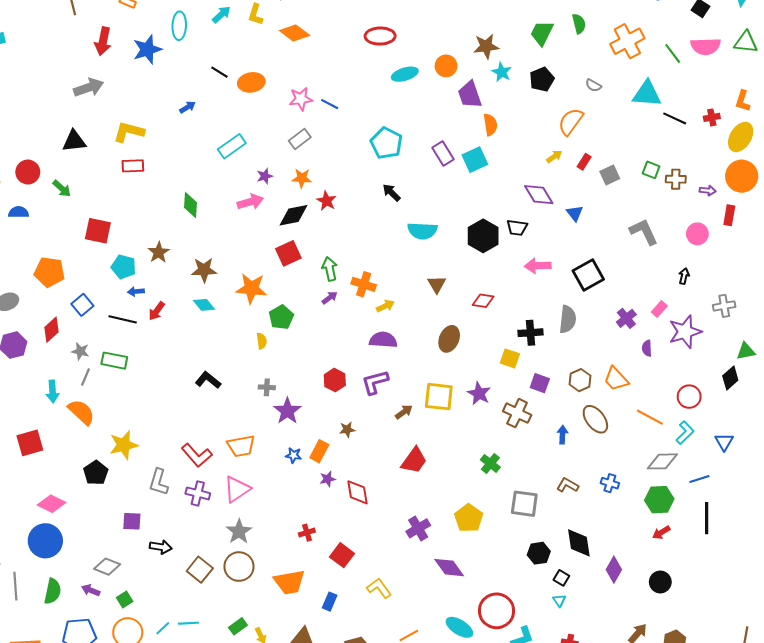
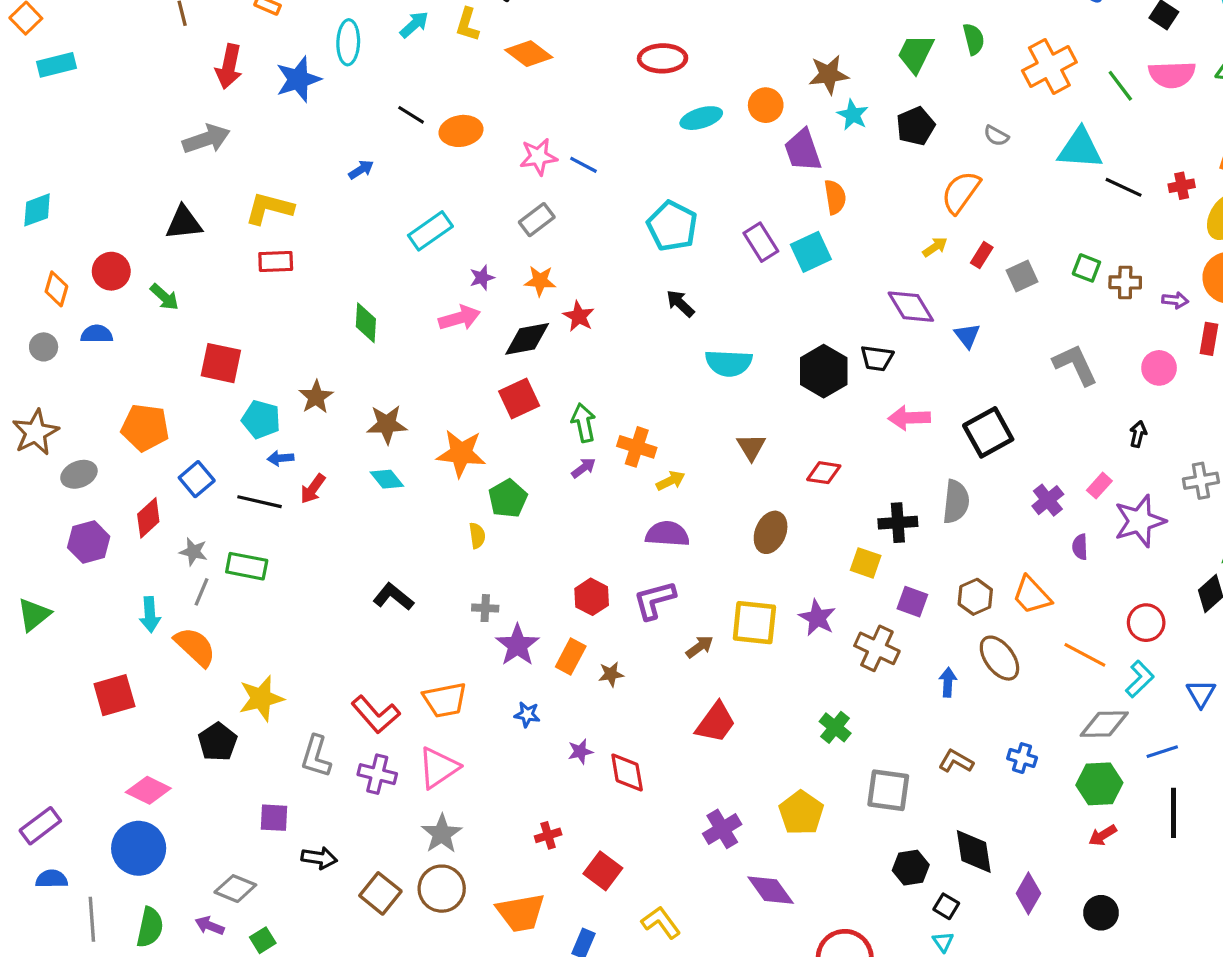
orange rectangle: (319, 451) -> (571, 656), moved

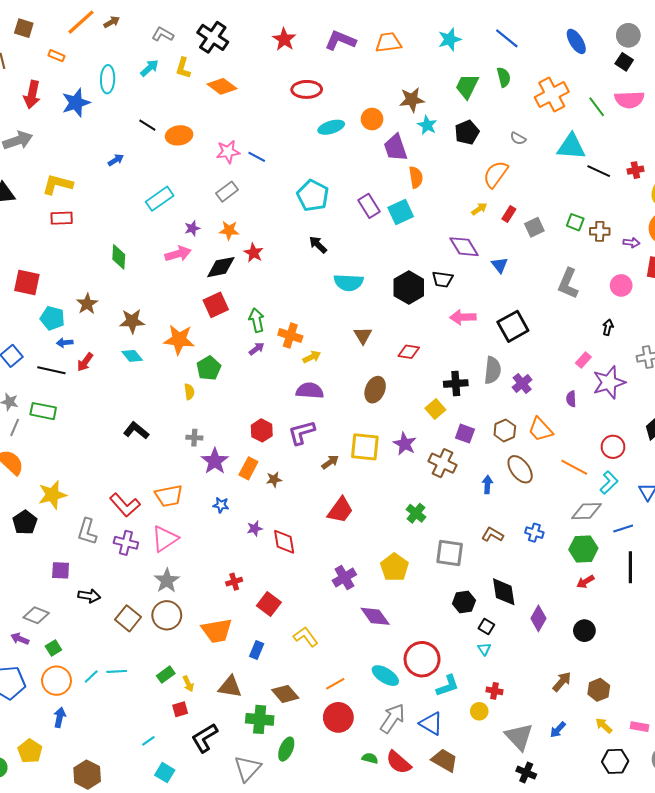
gray L-shape: (1075, 365) -> (568, 283), turned -132
purple cross: (1048, 500) -> (522, 384), moved
yellow square: (866, 563) -> (435, 409), turned 30

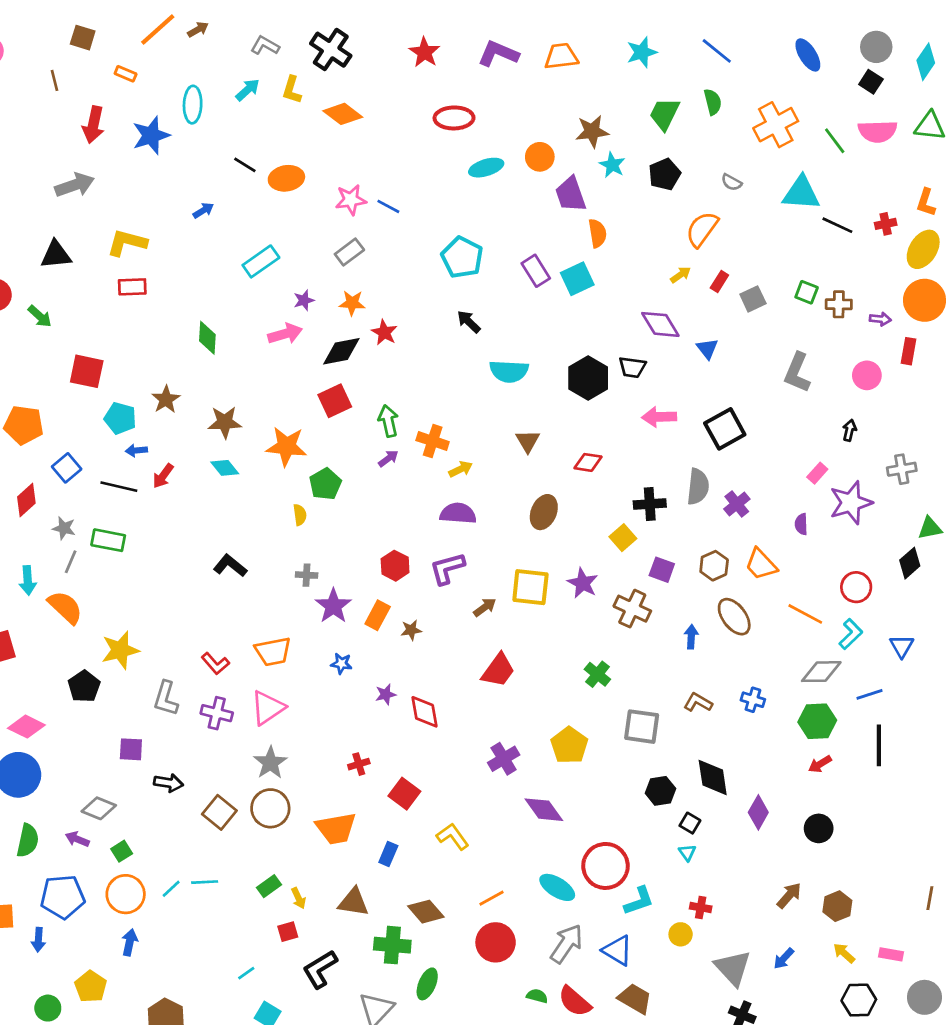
red L-shape: (125, 505) -> (215, 664), size x0.7

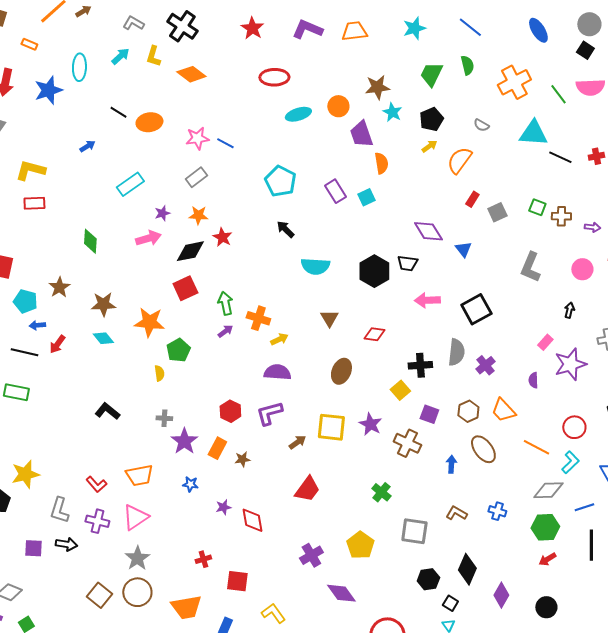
yellow arrow: (681, 275) -> (429, 146), moved
cyan square: (577, 279) -> (366, 197), size x0.7
black diamond: (713, 777) -> (467, 569), turned 32
black arrow: (168, 783) -> (66, 544), moved
red square: (404, 794) -> (237, 581), turned -30

